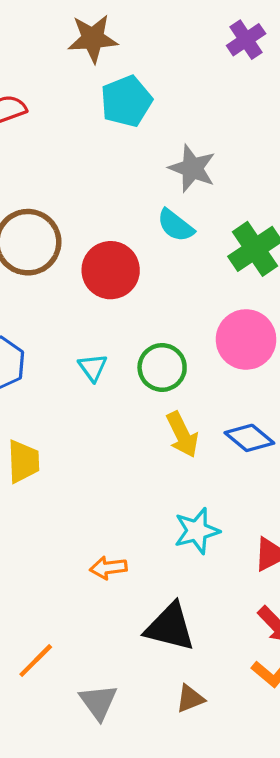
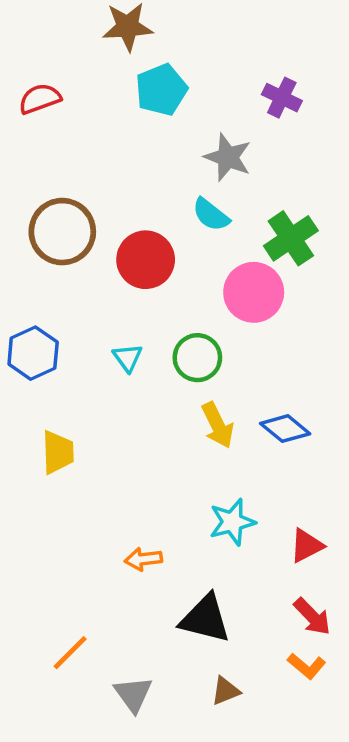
purple cross: (246, 40) -> (282, 98), moved, turned -30
pink circle: (246, 339) -> (254, 292), moved

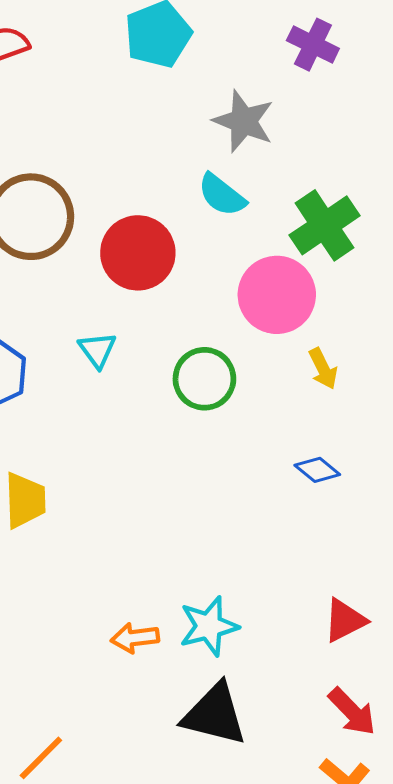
cyan triangle: (128, 358) -> (97, 350), moved
yellow arrow: (218, 425) -> (323, 369), moved, size x0.7
blue diamond: (285, 429) -> (317, 470), size x0.7
cyan star: (232, 522) -> (209, 626), moved

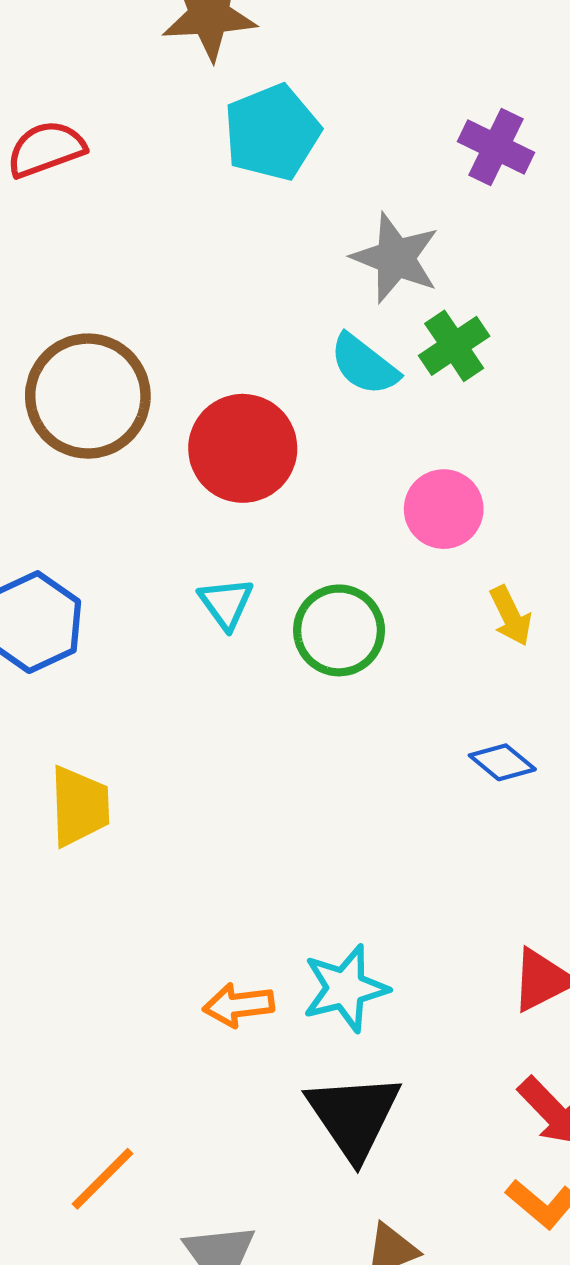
green cross: (325, 225) -> (454, 346), moved, size x0.7
pink circle: (277, 295) -> (444, 509), size x0.7
cyan triangle: (97, 350) -> (226, 603), moved
black triangle: (215, 714) -> (354, 1116), turned 42

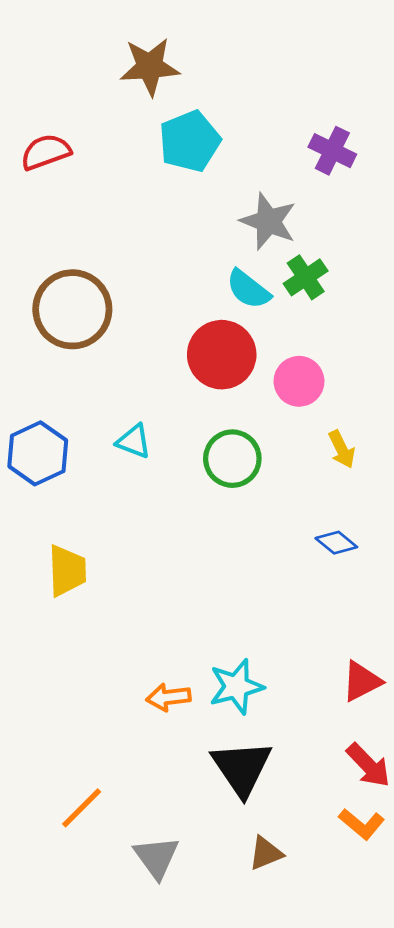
red circle: (243, 448) -> (222, 355), moved
cyan triangle: (226, 603) -> (134, 441), moved, turned -33

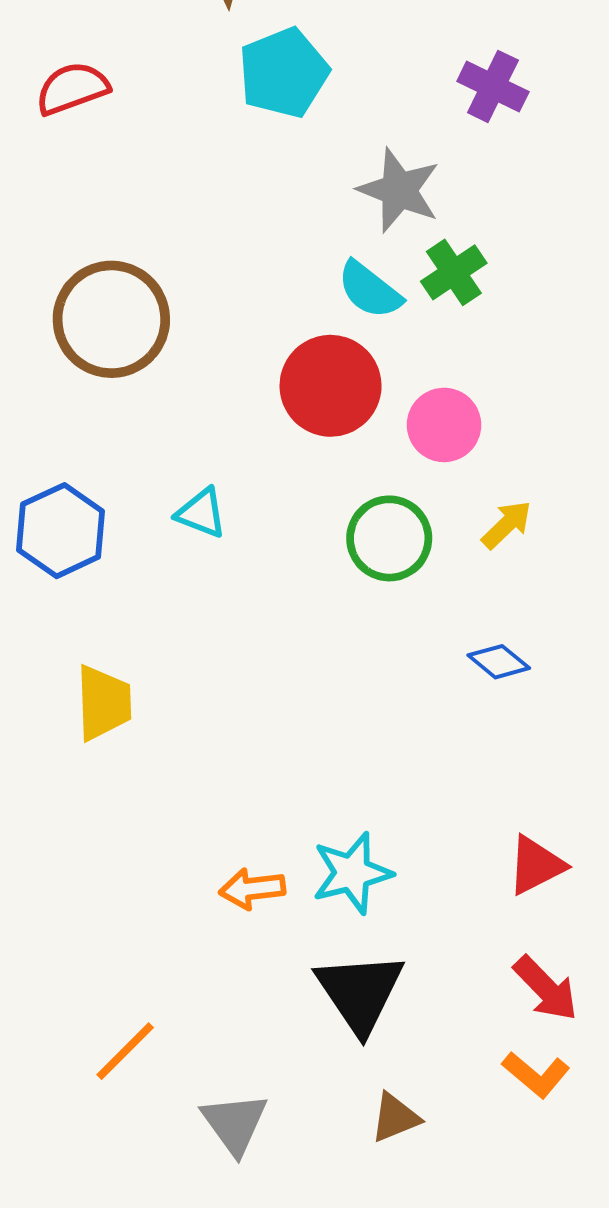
yellow arrow: (342, 449) -> (507, 525), turned -108
green circle: (232, 459) -> (389, 538), moved

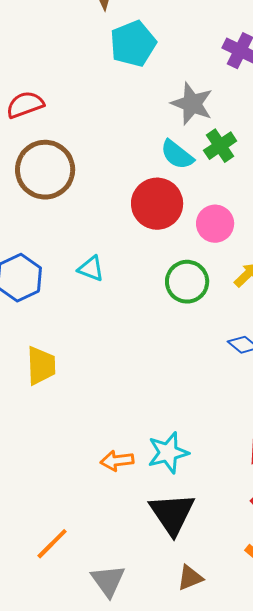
red semicircle: (72, 88) -> (25, 105), moved

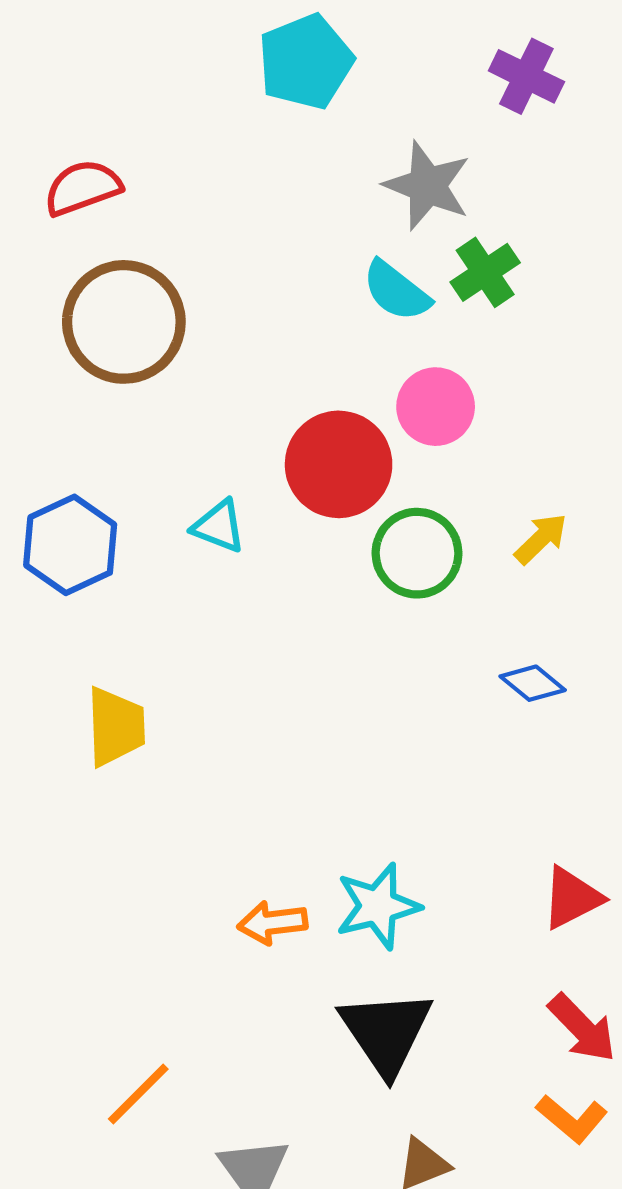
red circle: (157, 204) -> (339, 464), moved
pink circle: (215, 224) -> (436, 407), moved

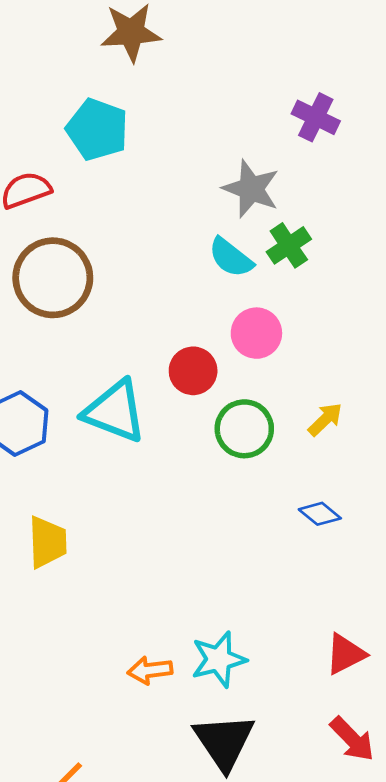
cyan pentagon: (306, 62) -> (97, 129), moved, turned -30
red circle: (339, 464) -> (193, 371), size x0.7
cyan triangle: (219, 526) -> (115, 411), size x1.8

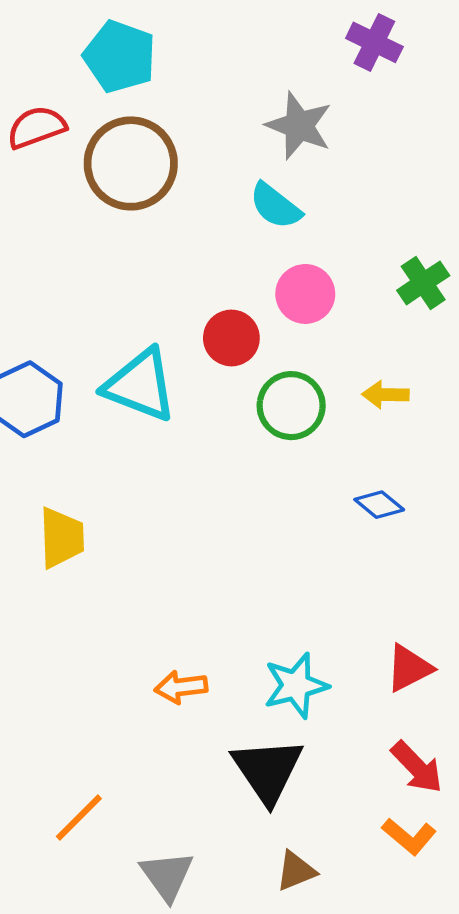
green cross: (289, 245) -> (423, 283), moved
brown circle: (53, 278) -> (131, 163), moved
yellow arrow: (325, 419) -> (385, 395), turned -135
cyan star: (219, 659) -> (296, 685), moved

